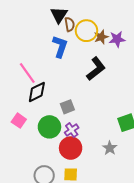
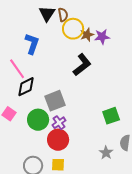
brown semicircle: (70, 24) -> (63, 15), moved
blue L-shape: (60, 47) -> (32, 44), moved
gray square: (67, 107) -> (55, 101), size x1.5
gray star: (110, 148) -> (106, 153), moved

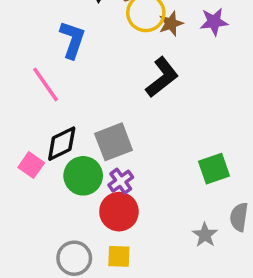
purple star: (102, 37) -> (214, 22), moved
black diamond: (26, 87) -> (62, 144), moved

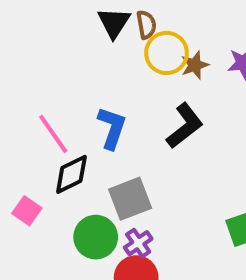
blue L-shape: (72, 40) -> (112, 128), moved
black diamond: (62, 144) -> (71, 174), moved
pink square: (31, 165) -> (27, 211), moved

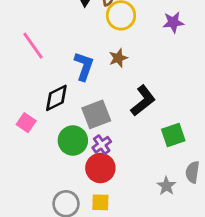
brown star: (195, 65) -> (118, 58), moved
black L-shape: (185, 126) -> (143, 101), moved
pink line: (53, 134) -> (33, 46), moved

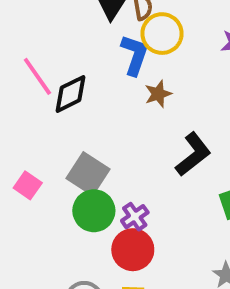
blue L-shape: (84, 66) -> (135, 55), moved
black diamond: (56, 98) -> (71, 94), moved
gray square: (96, 114) -> (88, 174), moved, turned -36

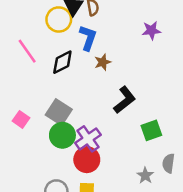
yellow circle: (162, 34) -> (59, 19), moved
black diamond: (71, 94) -> (62, 62), moved
purple cross: (135, 217) -> (88, 139), size x1.5

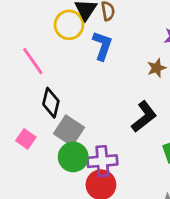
black diamond: (62, 62) -> (51, 103), moved, turned -50
brown star: (103, 62) -> (157, 68), moved
purple cross: (88, 139) -> (102, 161), turned 30

